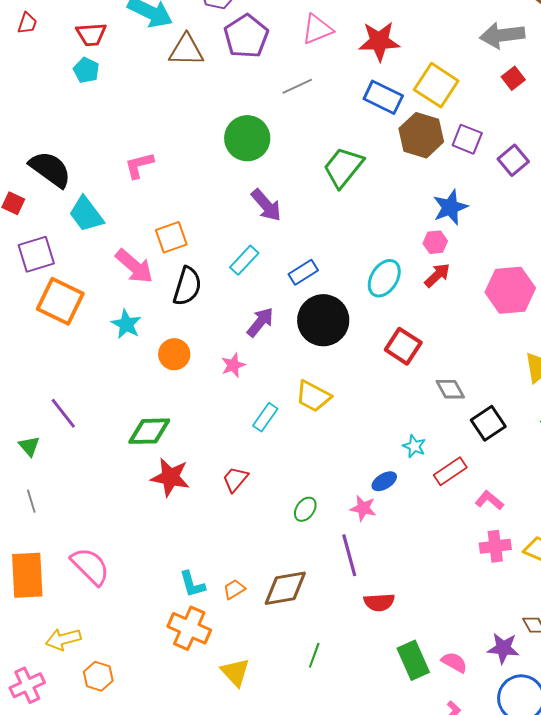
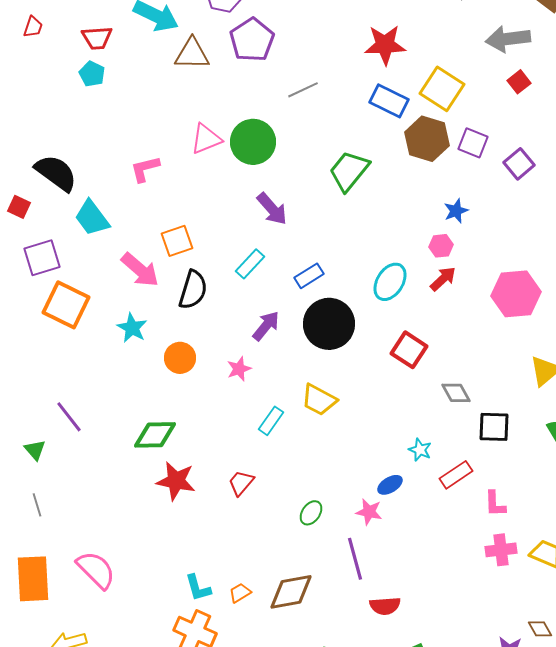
pink triangle: (317, 29) -> (206, 139), moved
blue star: (450, 207) -> (456, 211), size x0.7
black square: (488, 423) -> (494, 427), turned 36
pink L-shape: (489, 500) -> (495, 504), turned -132

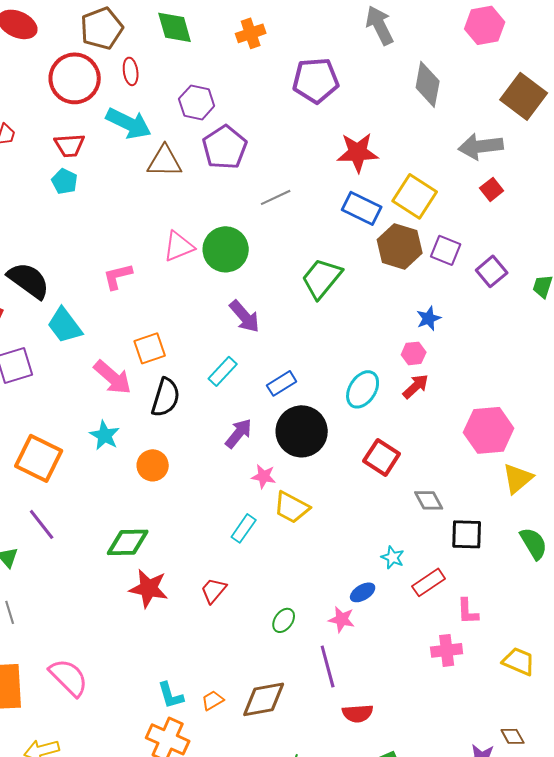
pink hexagon: (516, 294) -> (489, 430), moved
orange square: (66, 305) -> (39, 458), moved
pink star: (239, 369) -> (264, 476), moved, turned 30
pink cross: (501, 550) -> (447, 650), moved

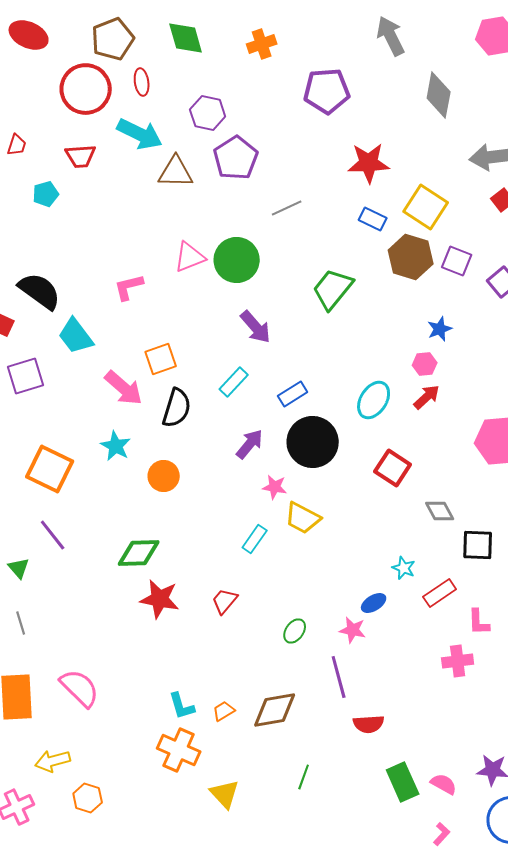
cyan pentagon: (65, 181) -> (46, 194), moved, turned 30
blue rectangle: (362, 208) -> (373, 219), size x0.7

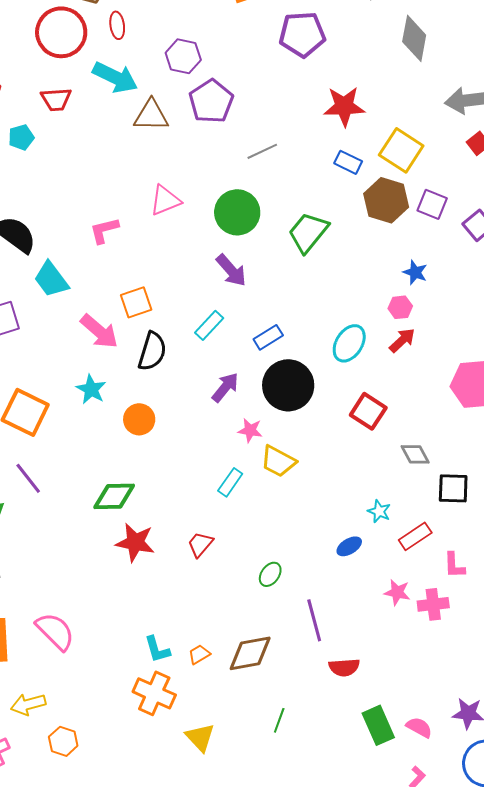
green circle: (237, 260) -> (237, 212), moved
blue star: (440, 329) -> (415, 272), turned -30
pink star: (353, 630) -> (397, 592), moved

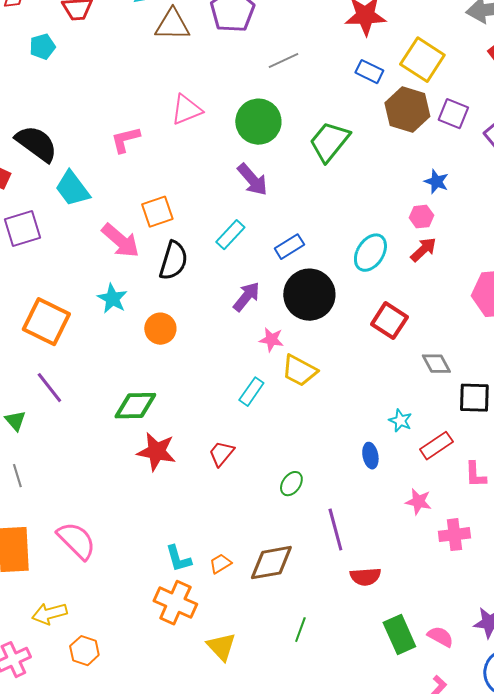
blue ellipse: (349, 546) -> (370, 456), turned -70
pink cross: (433, 604) -> (454, 535), moved

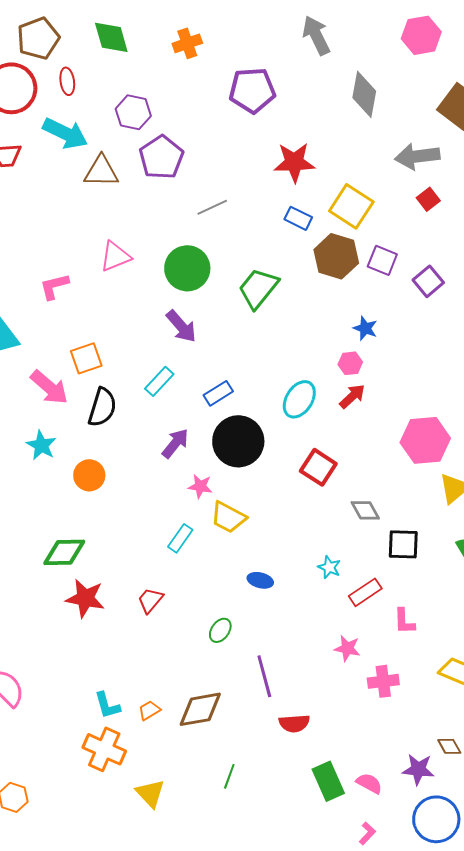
blue ellipse: (370, 456) -> (260, 580), moved, turned -65

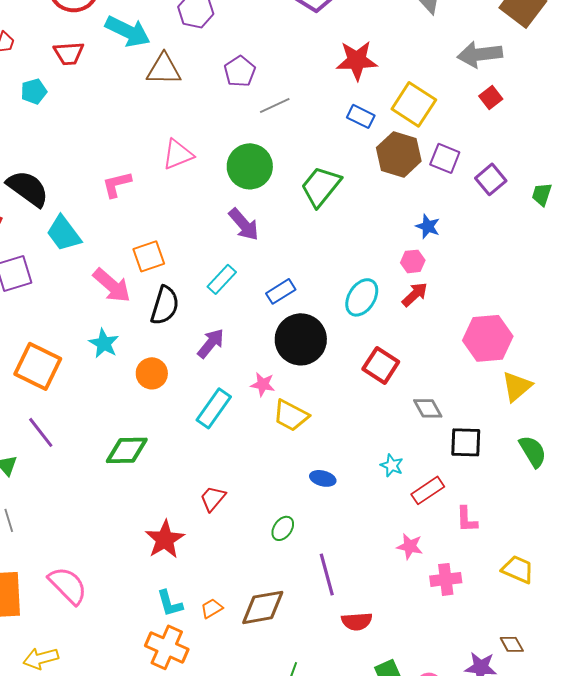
purple pentagon: (161, 157) -> (240, 71), moved, size x0.7
purple arrow: (175, 443) -> (211, 343), moved
cyan rectangle: (180, 538) -> (214, 408), moved, size x1.4
red star: (85, 598) -> (165, 539), moved, turned 30

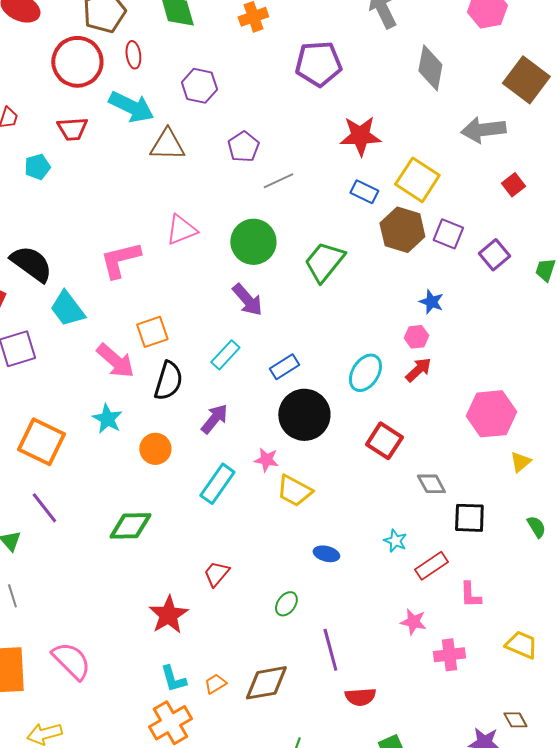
red square: (491, 97) -> (513, 185), moved
pink L-shape: (117, 184) -> (120, 260), size x1.4
yellow triangle: (517, 386) -> (520, 462), size x0.7
green semicircle: (533, 451) -> (536, 527), size x0.7
orange cross: (167, 647) -> (170, 723), turned 36

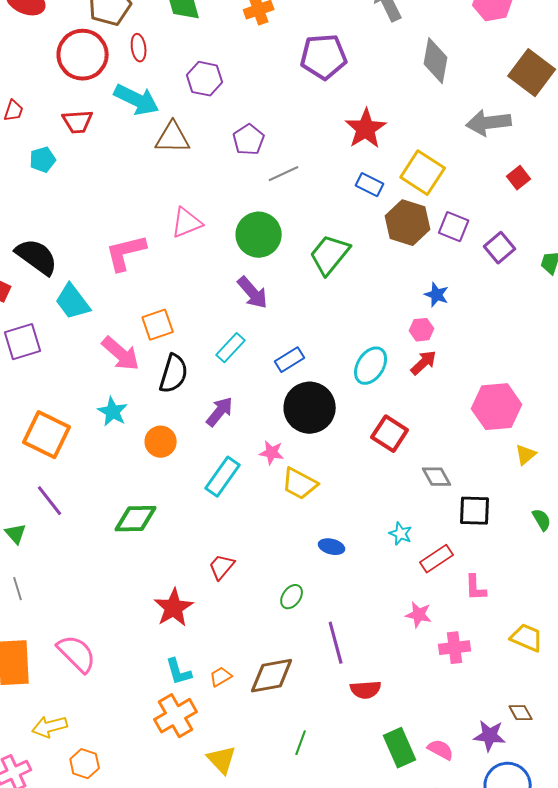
red star: (360, 136) -> (366, 129), turned -30

